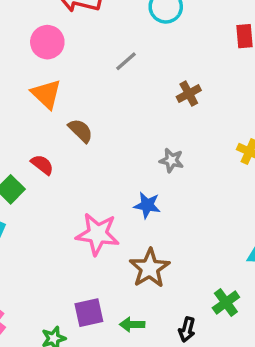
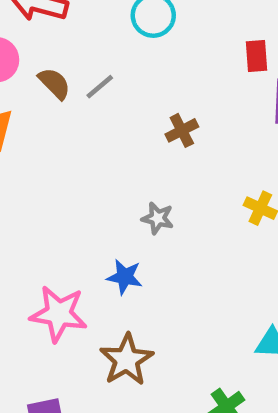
brown semicircle: (81, 131) -> (54, 83), moved

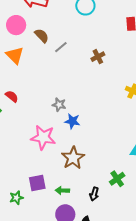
gray line: (100, 87) -> (61, 47), moved
gray star: (158, 218) -> (59, 105), moved

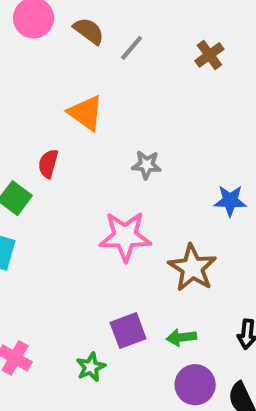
orange triangle: (15, 55) -> (86, 113), moved
red semicircle: (12, 96) -> (48, 164), turned -104
blue star: (72, 121) -> (230, 201), moved

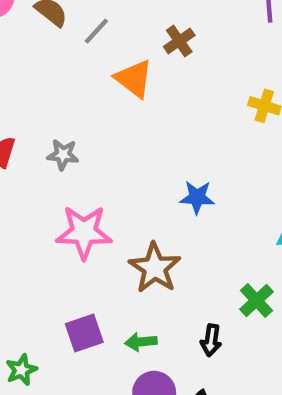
orange triangle: (86, 113) -> (134, 79), moved
gray star: (147, 165) -> (63, 155), moved
green star: (91, 367) -> (21, 370), moved

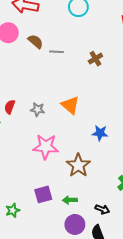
gray line: (96, 31) -> (56, 52), turned 48
orange triangle: (134, 79) -> (70, 105), moved
black arrow: (211, 340) -> (102, 209), moved, turned -80

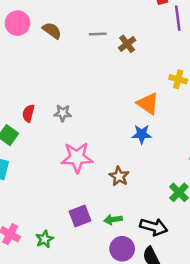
gray line: (56, 52) -> (98, 34), moved
orange triangle: (70, 105) -> (148, 104), moved
brown star: (78, 165) -> (119, 176), size x0.7
black arrow: (102, 209) -> (154, 227), size x1.5

